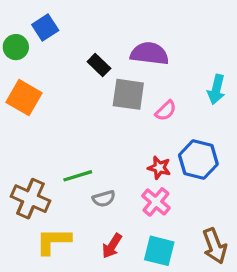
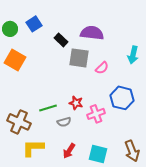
blue square: (45, 27) -> (34, 24), moved
red star: (159, 168) -> (76, 103), moved
pink cross: (156, 202) -> (96, 114), moved, turned 30

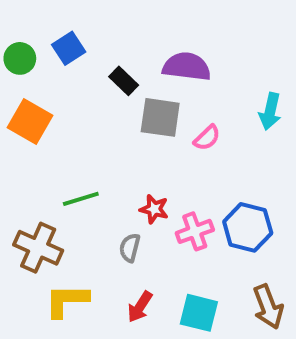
blue hexagon: (122, 98) -> (248, 227), moved
green line: (48, 108) -> (81, 199), moved
gray semicircle: (64, 122) -> (130, 248), turned 120

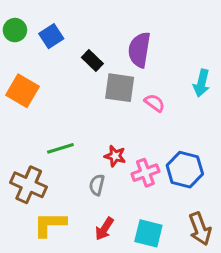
green circle: (20, 58) -> (15, 30), moved
purple semicircle: (187, 67) -> (139, 50), turned -88
pink semicircle: (207, 138) -> (154, 103), turned -100

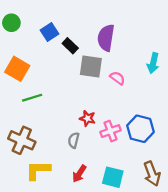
blue square: (51, 36) -> (49, 32), moved
green line: (60, 148) -> (32, 98), moved

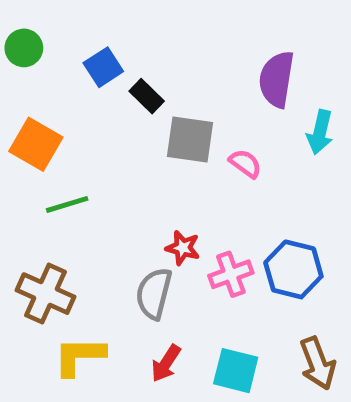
purple semicircle: (106, 38) -> (277, 79), moved
gray semicircle: (74, 140) -> (154, 294), size x1.5

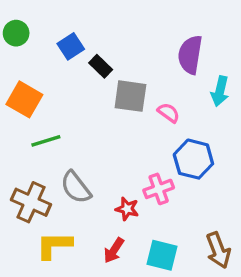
red star: (183, 248) -> (127, 209), moved
blue hexagon: (293, 269) -> (193, 159), moved
gray semicircle: (154, 294) -> (76, 187), moved, turned -52

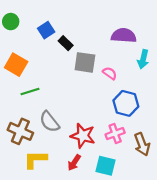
purple semicircle: (190, 55) -> (124, 36), turned 85
pink cross: (159, 189) -> (115, 134), moved
red star: (127, 209) -> (83, 136), size x1.6
brown arrow: (218, 250) -> (142, 144), moved

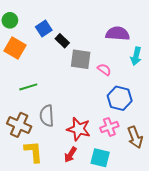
orange square: (16, 65) -> (15, 48), moved
gray semicircle: (49, 122) -> (47, 116), turned 35
yellow L-shape: (35, 159) -> (33, 152), turned 85

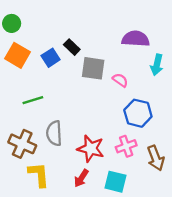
blue square: (44, 29) -> (51, 58), moved

